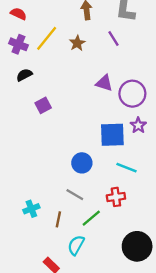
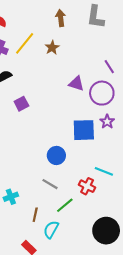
purple line: (114, 38) -> (109, 67), moved
cyan line: (127, 168) -> (104, 171), moved
red cross: (116, 197) -> (87, 186), turned 35
brown line: (58, 219) -> (35, 215), moved

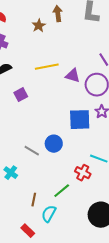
yellow line: (25, 43) -> (47, 67), moved, turned 40
brown star: (52, 48) -> (39, 26), moved
gray line: (50, 184) -> (32, 151), moved
cyan cross: (11, 197) -> (11, 173), moved, turned -32

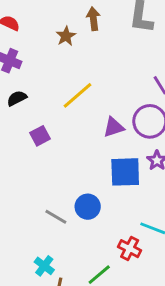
yellow line: (47, 67) -> (78, 95), turned -30
purple triangle: (73, 76) -> (114, 127), moved, turned -35
cyan cross: (11, 173) -> (44, 266), moved

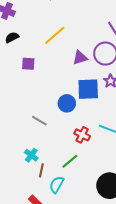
purple square: (40, 136) -> (28, 64), turned 32
blue circle: (88, 207) -> (67, 103), moved
red cross: (130, 249) -> (82, 135), moved

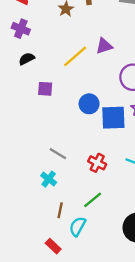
purple triangle: (80, 58) -> (104, 46), moved
blue circle: (67, 103) -> (89, 104), moved
red cross: (82, 135) -> (97, 163), moved
cyan cross: (31, 155) -> (49, 179), moved

